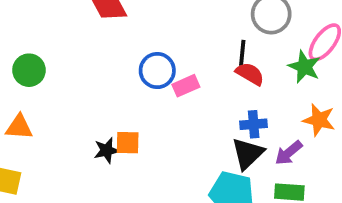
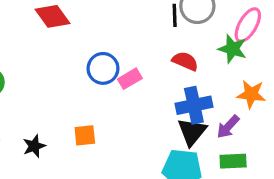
black line: (242, 53) -> (175, 15), moved
blue cross: (254, 124) -> (194, 105), size x1.5
black star: (107, 150) -> (34, 146), moved

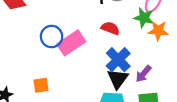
pink rectangle: (130, 79) -> (71, 43), size x1.6
orange star: (251, 94) -> (158, 31), moved
blue cross: (194, 105) -> (118, 60), turned -30

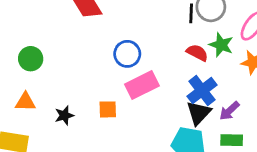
green star: (144, 18) -> (221, 45), moved
pink rectangle: (71, 43) -> (142, 85), moved

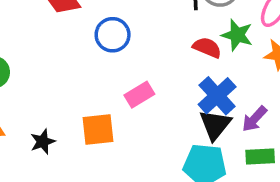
blue circle: (127, 54) -> (113, 35), moved
pink rectangle: (142, 85) -> (139, 95), size x0.7
orange square: (108, 109) -> (98, 129), size x1.4

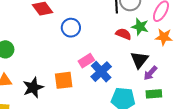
blue cross: (217, 96) -> (101, 72), moved
black triangle: (215, 125) -> (139, 60), moved
black star: (43, 142) -> (33, 88), size x1.5

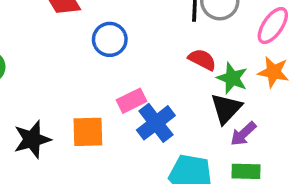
green star: (140, 27) -> (232, 78), moved

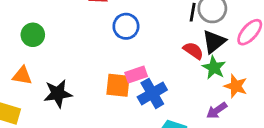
orange star: (273, 72) -> (236, 86), moved
black triangle: (226, 108) -> (214, 42), moved
orange square: (88, 132) -> (118, 85), moved

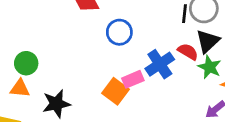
green circle: (33, 35) -> (26, 63), moved
orange square: (118, 85) -> (116, 91), turned 35
blue cross: (152, 93) -> (160, 64), moved

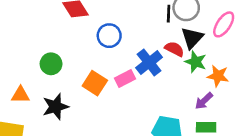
green circle: (26, 63) -> (51, 64), moved
orange square: (116, 91) -> (95, 83), moved

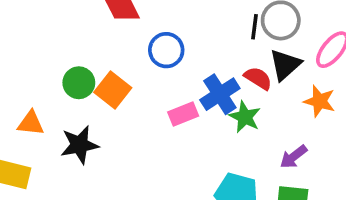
green star: (196, 62) -> (245, 117), moved
orange star: (218, 76) -> (320, 101), moved
orange square: (95, 83) -> (113, 90), moved

